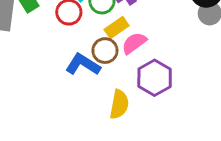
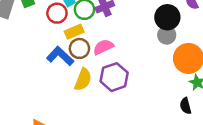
yellow rectangle: (117, 28) -> (74, 32), moved
yellow semicircle: (119, 104) -> (83, 80), moved

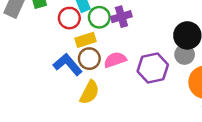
purple hexagon: (114, 77) -> (153, 68), moved

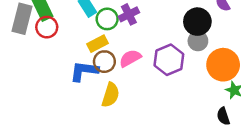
red circle: (69, 18) -> (47, 27), moved
blue L-shape: (68, 64) -> (84, 71), turned -32

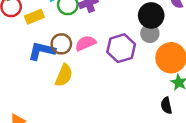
yellow rectangle: (97, 44) -> (34, 17), moved

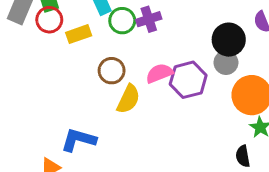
pink semicircle: (85, 43) -> (159, 73), moved
blue L-shape: (42, 51) -> (78, 140), moved
yellow semicircle: (64, 75) -> (128, 99), moved

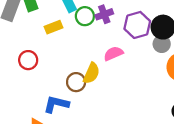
red circle: (49, 20) -> (28, 60), moved
brown circle: (112, 71) -> (76, 82), moved
purple hexagon: (188, 80) -> (137, 25), moved

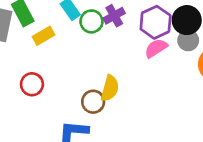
yellow rectangle: (53, 27) -> (43, 36), moved
pink semicircle: (113, 54) -> (156, 48), moved

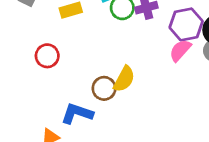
pink semicircle: (156, 48) -> (180, 50), turned -30

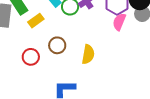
brown circle: (104, 88) -> (57, 45), moved

